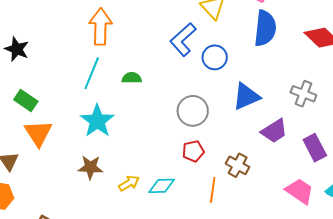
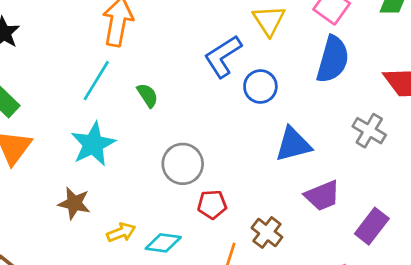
green semicircle: (132, 78) -> (147, 95), turned 48
gray cross: (303, 94) -> (369, 131), moved
gray circle: (193, 111) -> (183, 164), moved
purple rectangle: (315, 148) -> (372, 226), turned 56

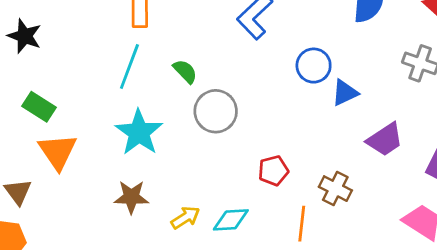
blue circle: (260, 87) -> (314, 66), moved
blue triangle: (293, 144) -> (345, 93), size x0.7
gray circle: (183, 164) -> (216, 111), moved

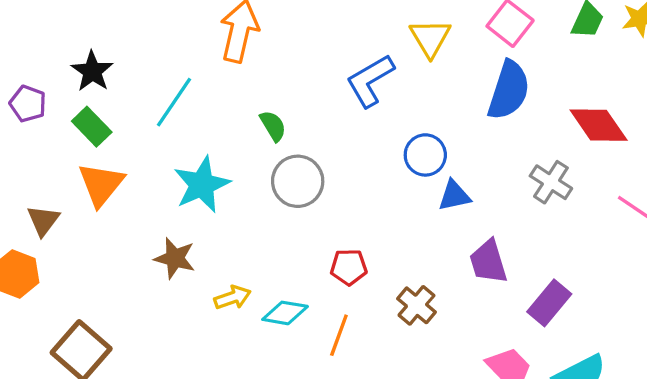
black star: (24, 36) -> (92, 71), moved
cyan line: (129, 66) -> (174, 102), moved
purple trapezoid: (385, 140) -> (488, 262), turned 93
orange line: (302, 224) -> (339, 335), moved

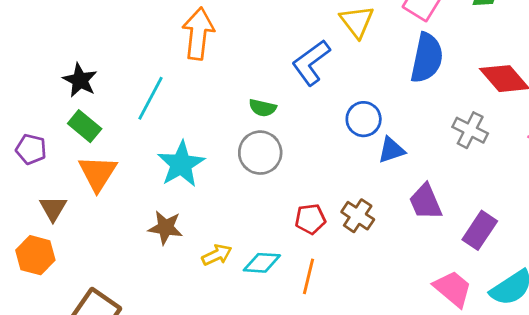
purple pentagon: (28, 104) -> (31, 149), moved
green semicircle: (273, 126) -> (263, 108), moved, turned 140
brown cross: (416, 305) -> (358, 216), moved

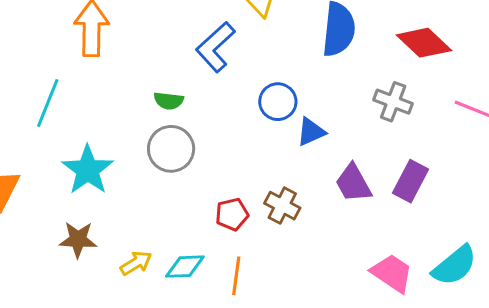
purple rectangle: (480, 230) -> (411, 181), moved

